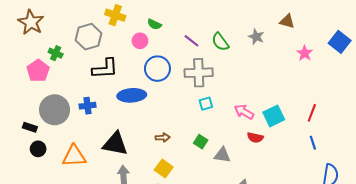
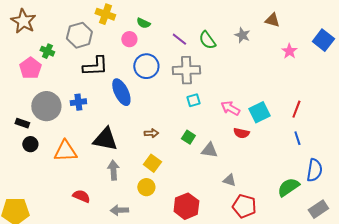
blue ellipse: (132, 95) -> (121, 92), turned 68

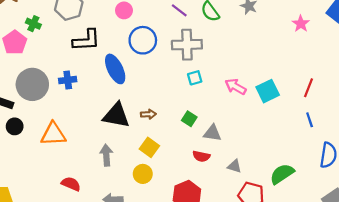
red semicircle: (241, 133) -> (201, 156), moved
black triangle: (105, 139) -> (116, 115), moved
green semicircle: (288, 187) -> (282, 174), moved

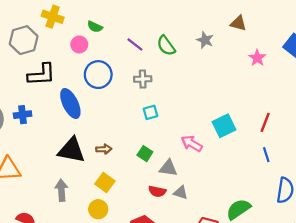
gray cross: (187, 45) -> (143, 79), size x0.6
pink arrow: (236, 87) -> (192, 144), moved
gray triangle: (234, 166) -> (181, 193), moved

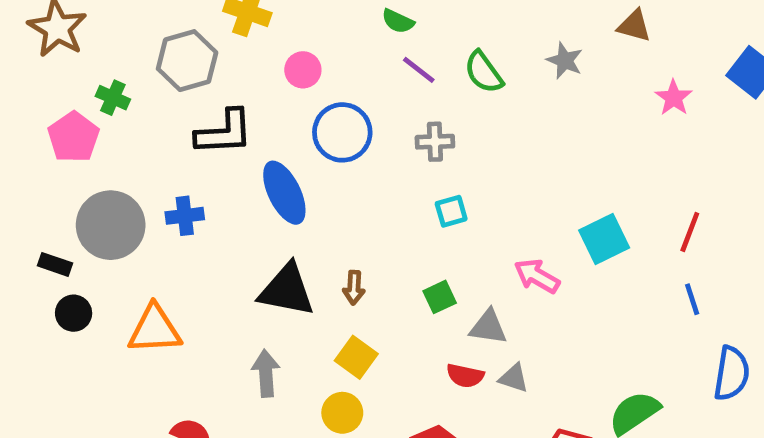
green semicircle: (95, 27) -> (398, 21), moved
brown arrow: (104, 149) -> (354, 288), turned 96
green square: (145, 154) -> (440, 297), turned 32

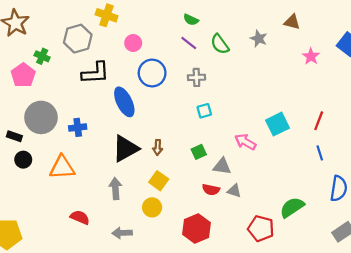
green semicircle: (398, 21) -> (191, 20), moved
blue cross: (185, 216) -> (78, 127), moved
black triangle: (287, 290) -> (125, 149), turned -40

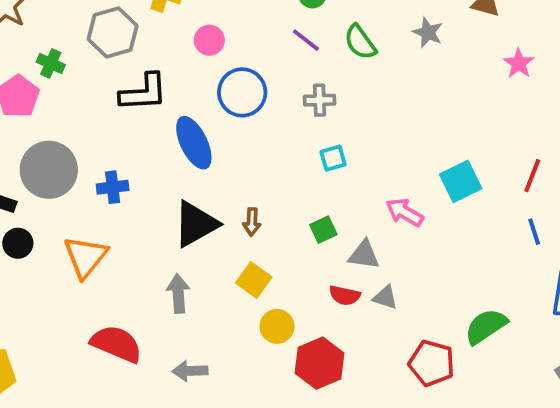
orange triangle: (62, 167) -> (86, 257), turned -48
yellow circle: (152, 207) -> (277, 326), moved
red semicircle: (80, 217) -> (116, 344), size x1.5

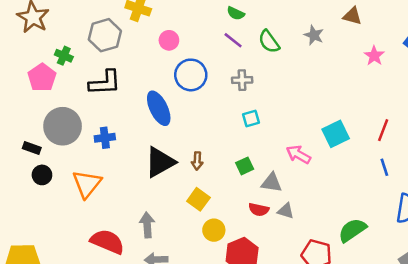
black L-shape: (144, 92) -> (105, 83), moved
gray arrow: (178, 294) -> (147, 225), moved

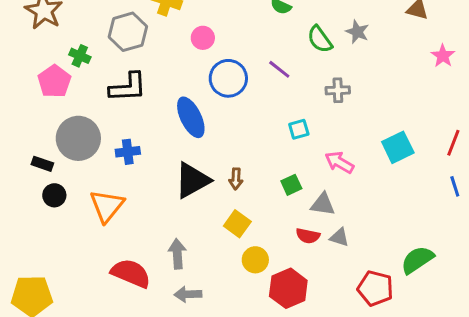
gray star: (314, 35) -> (357, 32), moved
purple line: (233, 40) -> (279, 69), moved
gray cross: (242, 80) -> (338, 90), moved
pink arrow: (298, 154) -> (339, 162), moved

